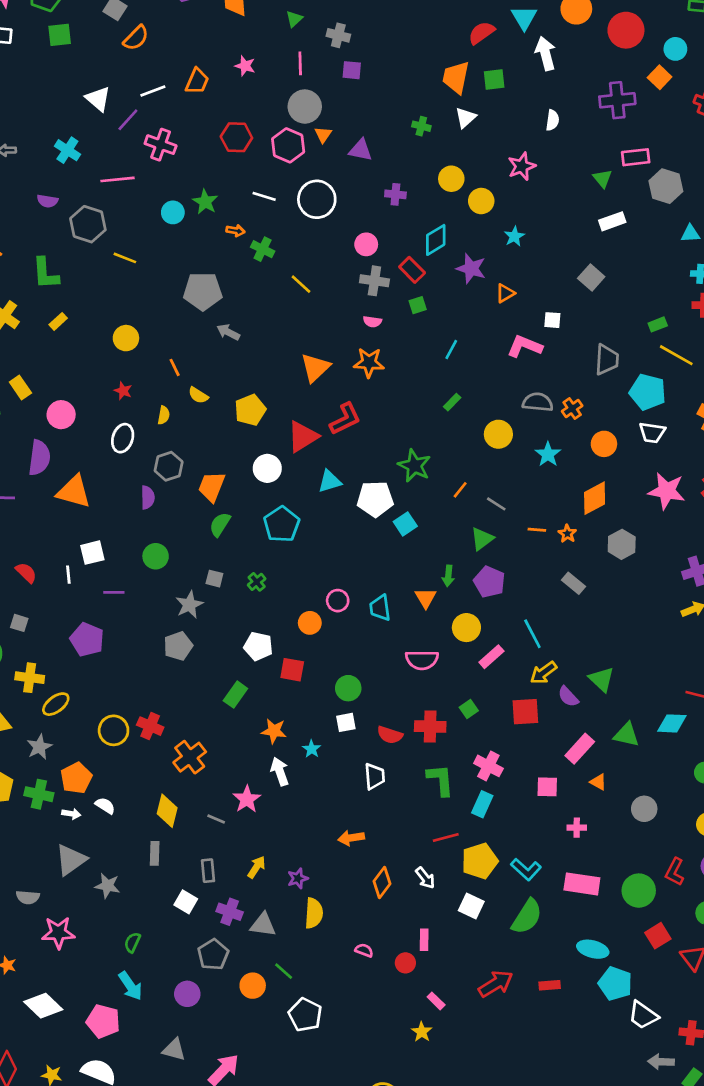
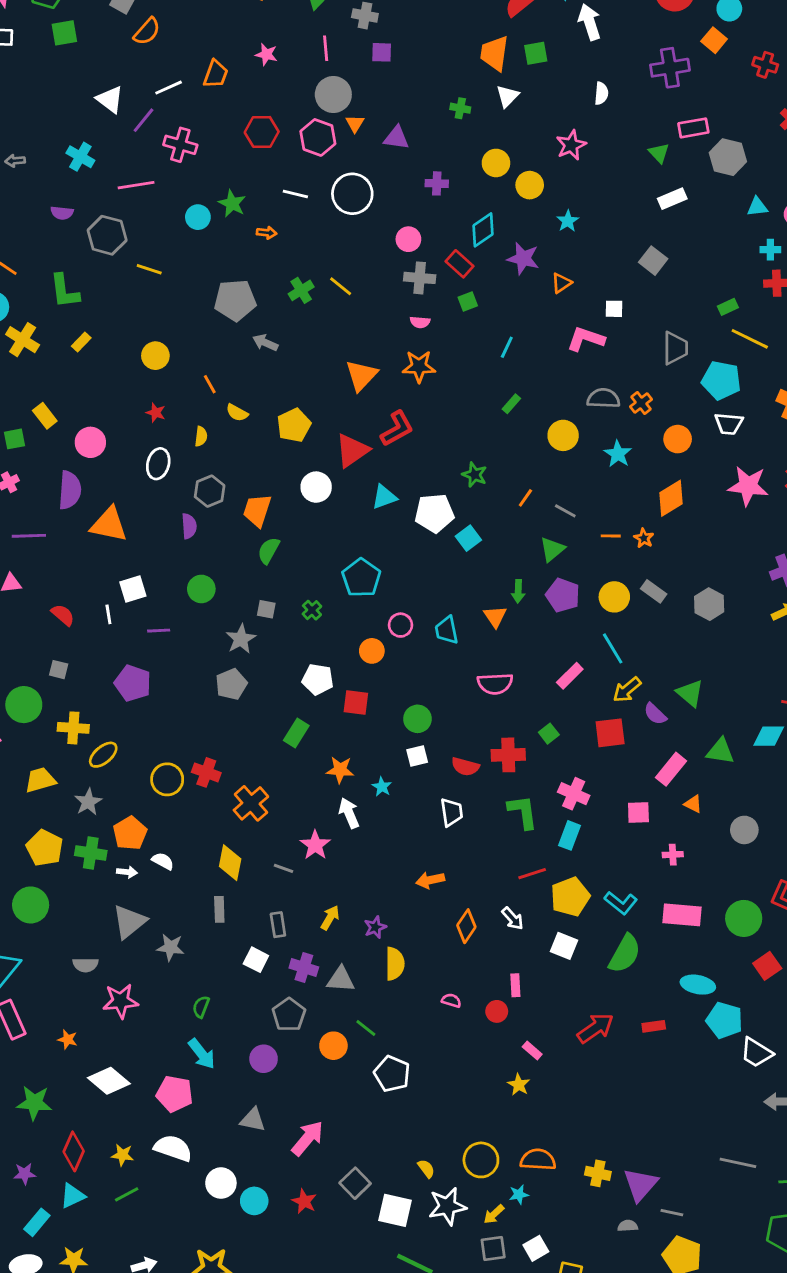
green cross: (263, 249) -> (301, 290), moved, turned 35
green star: (414, 466) -> (475, 475), size x0.7
cyan pentagon: (282, 524) -> (361, 578), moved
gray hexagon: (622, 544) -> (709, 604), moved
yellow circle: (466, 628) -> (614, 597), moved

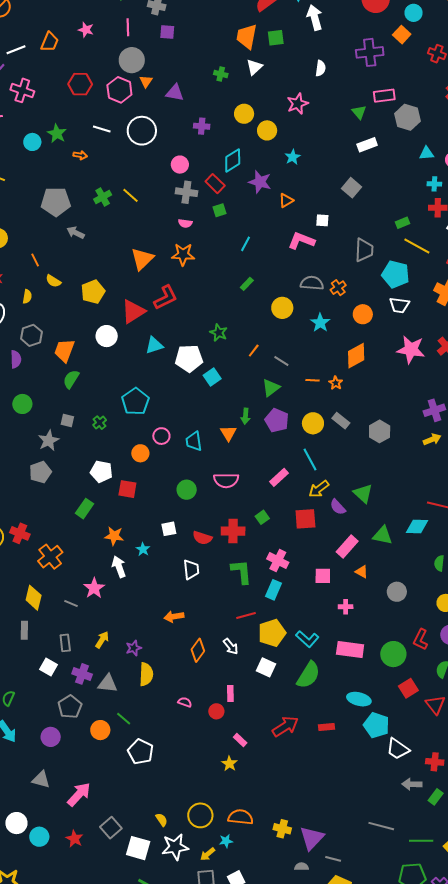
green circle: (417, 719) -> (187, 490), moved

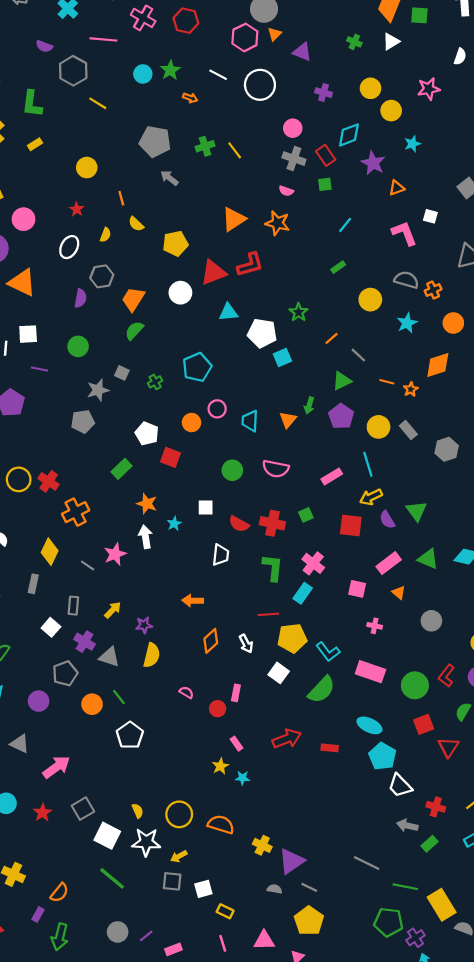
red hexagon: (80, 84) -> (186, 21), moved
pink L-shape: (301, 241) -> (404, 233), turned 36
cyan star: (226, 841) -> (242, 778), moved

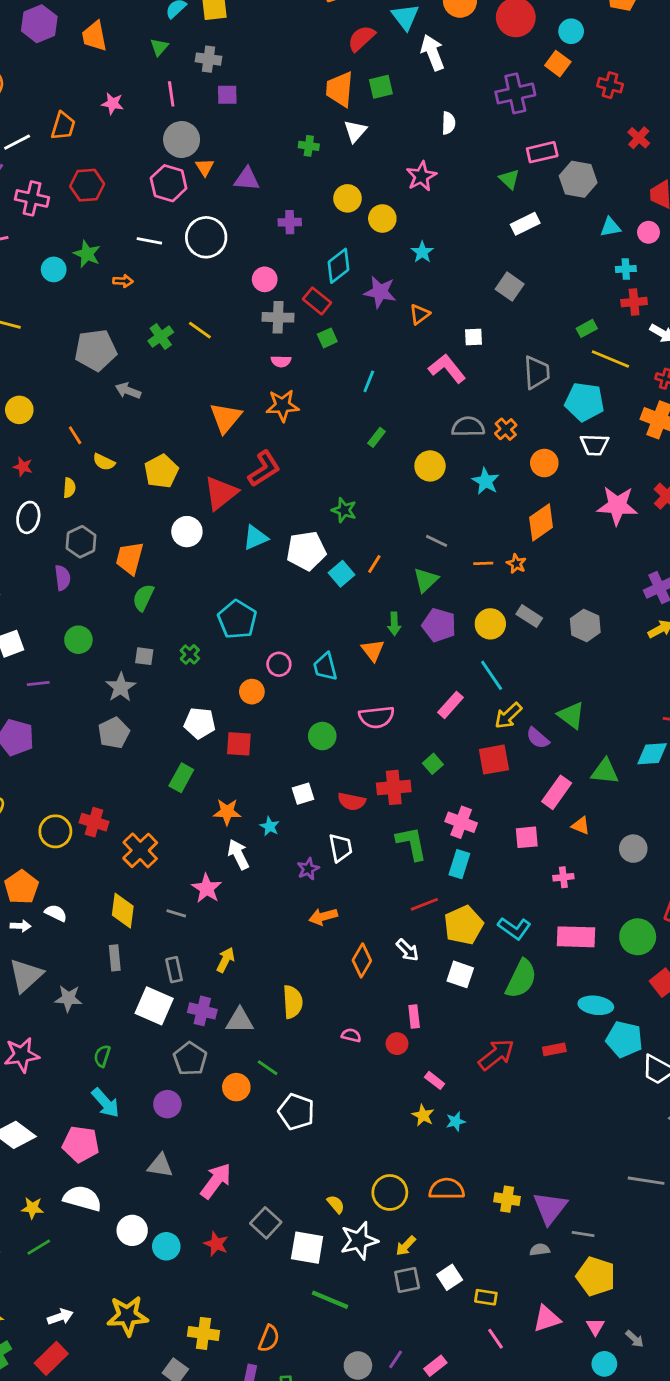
orange line: (331, 338) -> (374, 564), moved
purple star: (144, 625) -> (308, 869), moved
white square: (51, 627) -> (154, 1006), size x1.5

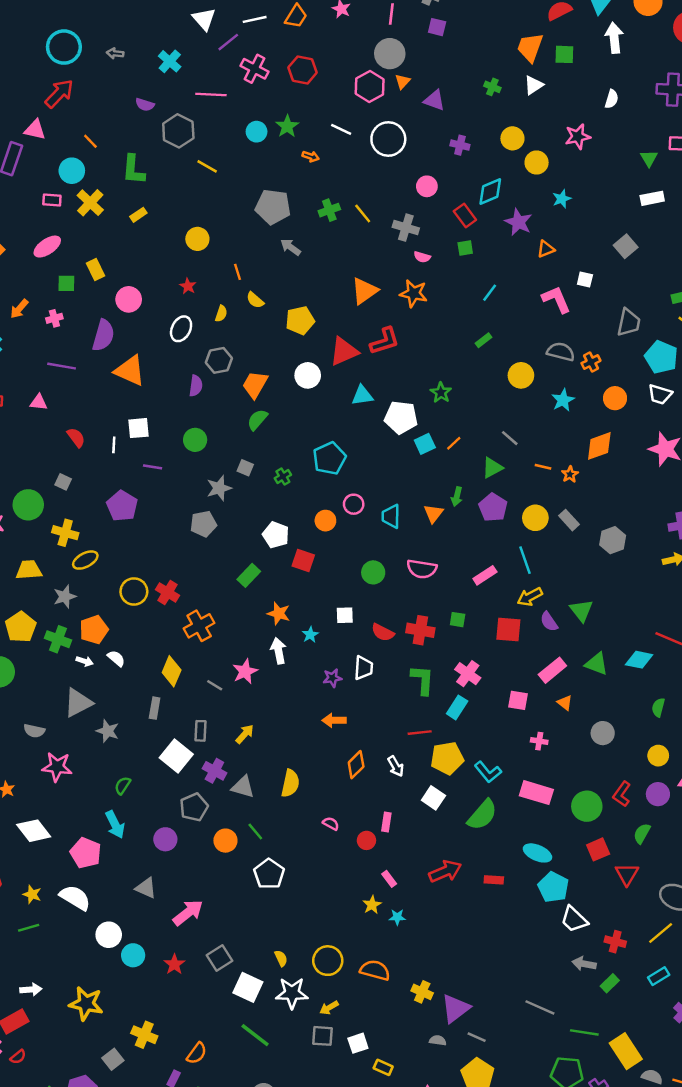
gray cross: (278, 317) -> (406, 228), moved
green square: (433, 764) -> (458, 620), turned 35

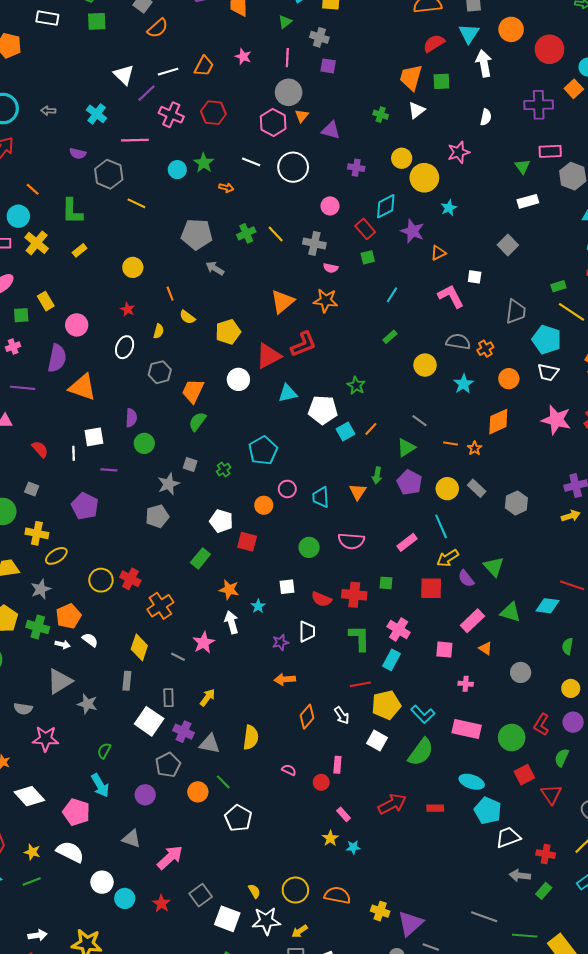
yellow circle: (537, 162) -> (424, 178), size x1.4
purple semicircle: (196, 386) -> (131, 418), moved
white trapezoid: (574, 919) -> (508, 837), turned 120

